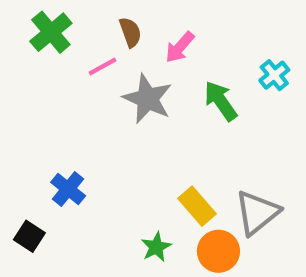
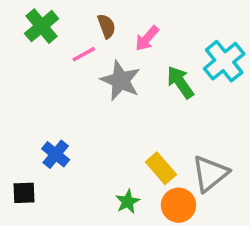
cyan cross: (274, 75) -> (224, 61), size x1.6
black square: (29, 236) -> (24, 193), turned -35

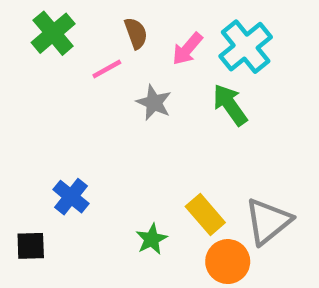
cyan cross: (224, 61) -> (246, 47), moved
gray star: (121, 81) -> (154, 103), size x0.7
green star: (128, 202) -> (152, 239), moved

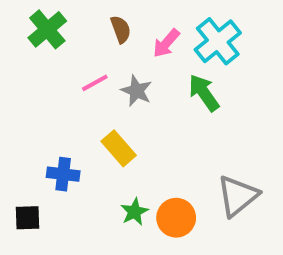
pink line: (107, 69) -> (95, 83), moved
blue cross: (71, 197) -> (63, 174), turned -32
yellow rectangle: (205, 215) -> (119, 148), moved
orange circle: (228, 262) -> (176, 218), moved

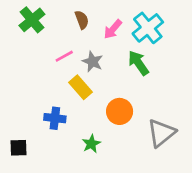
yellow rectangle: (119, 148) -> (80, 87), moved
blue cross: (63, 174) -> (55, 118), moved
orange circle: (176, 218) -> (120, 111), moved

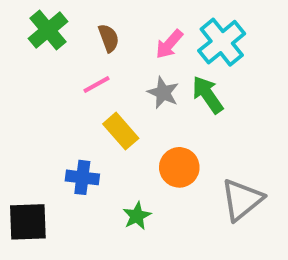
brown semicircle: (82, 20) -> (109, 38), moved
gray star: (93, 62) -> (163, 93), moved
black square: (19, 148) -> (28, 222), size x1.5

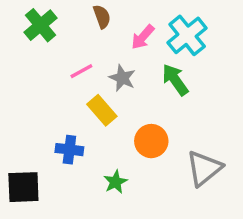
brown semicircle: (109, 38) -> (102, 17), moved
gray star: (163, 93) -> (122, 78), moved

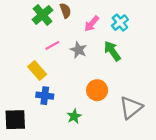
green cross: (40, 25) -> (43, 15), moved
cyan cross: (187, 35) -> (120, 23), size x0.7
yellow rectangle: (102, 110) -> (37, 71), moved

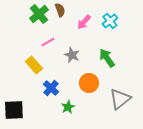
gray star: (79, 50) -> (72, 55), moved
green arrow: (112, 51) -> (107, 58), moved
blue cross: (45, 96) -> (51, 88), moved, turned 35

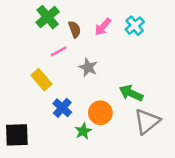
brown semicircle: (60, 10) -> (75, 29), moved
green arrow: (107, 58) -> (131, 93), moved, turned -30
orange circle: (89, 83) -> (100, 113), moved

